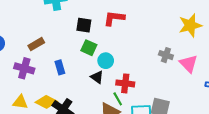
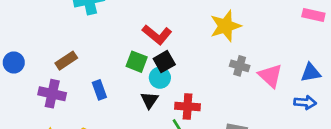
red L-shape: (114, 18) -> (157, 35), moved, turned -145
black square: (84, 25) -> (164, 62), moved, turned -35
yellow star: (190, 25) -> (225, 26), moved
black triangle: (97, 77) -> (149, 100), turned 32

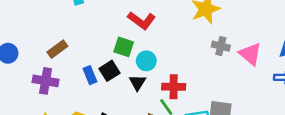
black square: (164, 62) -> (110, 71), moved

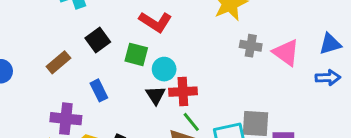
black square: (110, 71) -> (98, 40), moved
purple cross: (46, 81) -> (66, 119), moved
red cross: (174, 87) -> (183, 92), moved

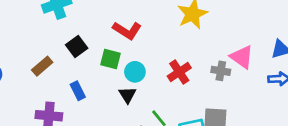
gray cross: (251, 46) -> (221, 71), moved
red cross: (183, 92) -> (179, 72), moved, turned -30

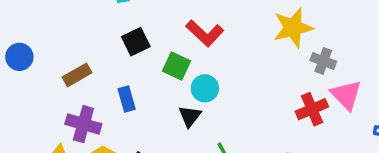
brown rectangle: (42, 66) -> (77, 75), moved
gray cross: (221, 71) -> (323, 61), moved
red cross: (179, 72) -> (312, 109), moved

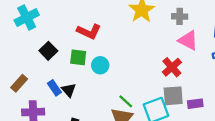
gray cross: (323, 61) -> (180, 16), moved
red cross: (312, 109) -> (172, 67), moved
black triangle: (190, 116) -> (69, 90), moved

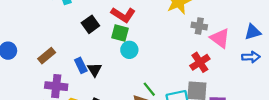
gray cross: (180, 16) -> (199, 26), moved
black square: (48, 51) -> (90, 24), moved
green square: (78, 57) -> (120, 33), moved

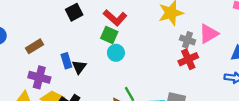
black square: (90, 24) -> (74, 12), moved
pink triangle: (220, 38) -> (209, 34), moved, turned 45
red cross: (200, 62) -> (188, 59), moved

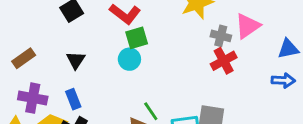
green square: (109, 35) -> (137, 38), moved, turned -36
blue rectangle: (66, 61) -> (73, 99), moved
black triangle: (79, 67) -> (76, 60), moved

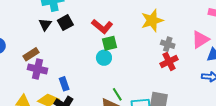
pink triangle: (248, 26) -> (200, 40), moved
black triangle: (76, 60) -> (45, 25), moved
purple cross: (33, 98) -> (37, 69), moved

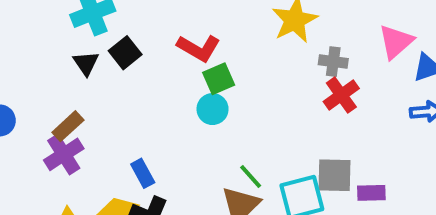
purple cross: (37, 69) -> (64, 154), moved, turned -36

